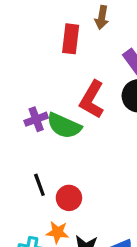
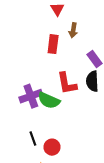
red L-shape: (92, 99) -> (67, 83), turned -40
purple cross: (36, 119) -> (31, 96), size x1.5

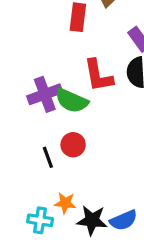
red circle: (52, 147) -> (73, 145), moved

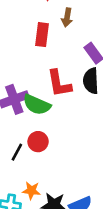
black line: (48, 157) -> (17, 152), turned 48

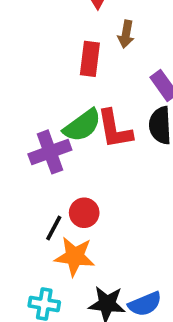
green semicircle: (37, 105) -> (82, 125), moved, turned -60
orange star: (31, 191) -> (75, 256), moved, size x1.5

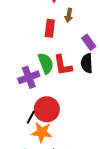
green semicircle: (82, 125) -> (46, 63), turned -75
red circle: (84, 213) -> (47, 109), size x1.6

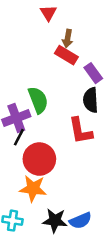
red rectangle: (50, 28) -> (66, 55), moved, turned -66
red L-shape: (63, 65) -> (80, 131), moved
black line: (31, 117) -> (19, 137), moved

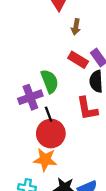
red rectangle: (66, 55) -> (78, 60), moved
black line: (19, 137) -> (49, 114), moved, turned -49

